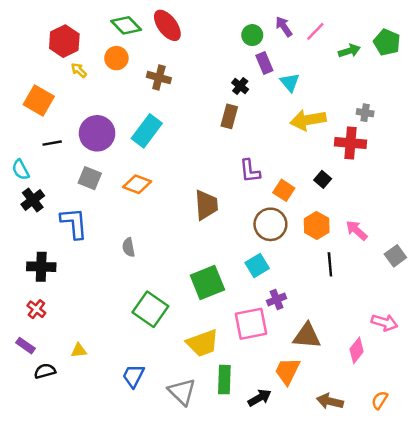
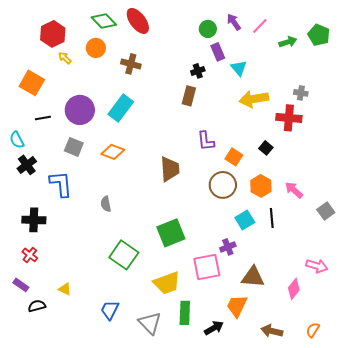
black cross: (240, 86) -> (198, 71), turned 32
cyan square: (257, 266) -> (245, 220), moved
yellow triangle: (79, 350) -> (65, 289), turned 32

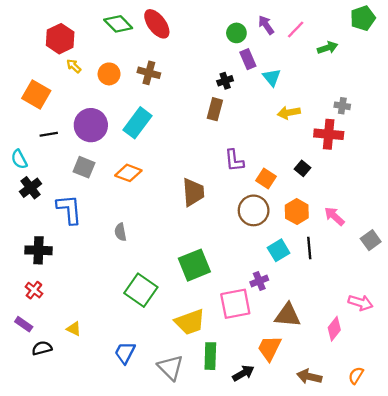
green pentagon: (319, 35) -> (363, 18), moved, turned 30
orange circle: (96, 48) -> (109, 74), moved
yellow arrow: (254, 99) -> (289, 113), size x0.7

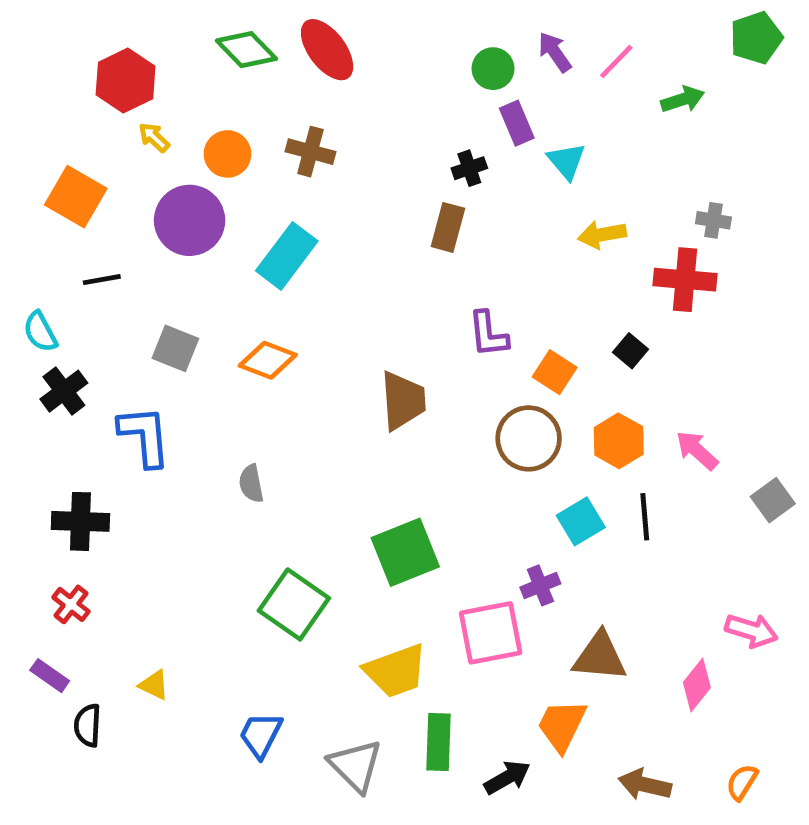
purple circle: (91, 125) -> (190, 220), moved
black semicircle: (42, 348) -> (88, 725), turned -72

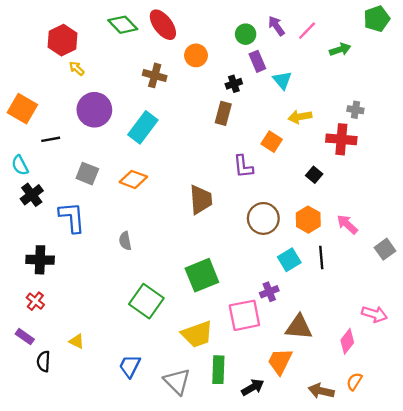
orange circle: (227, 154) -> (196, 55), moved
orange square: (76, 197) -> (22, 109), moved
orange square: (555, 372) -> (272, 142), moved
orange semicircle: (742, 782) -> (354, 381), moved

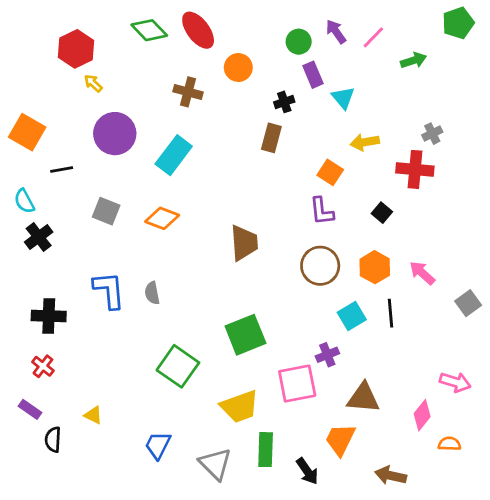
gray cross: (355, 110) -> (432, 134), turned -35
purple L-shape: (243, 166) -> (322, 211), moved
blue L-shape: (72, 217) -> (109, 290), moved
orange semicircle: (354, 381) -> (449, 444), moved, turned 60
black arrow: (253, 387) -> (307, 471), turned 85

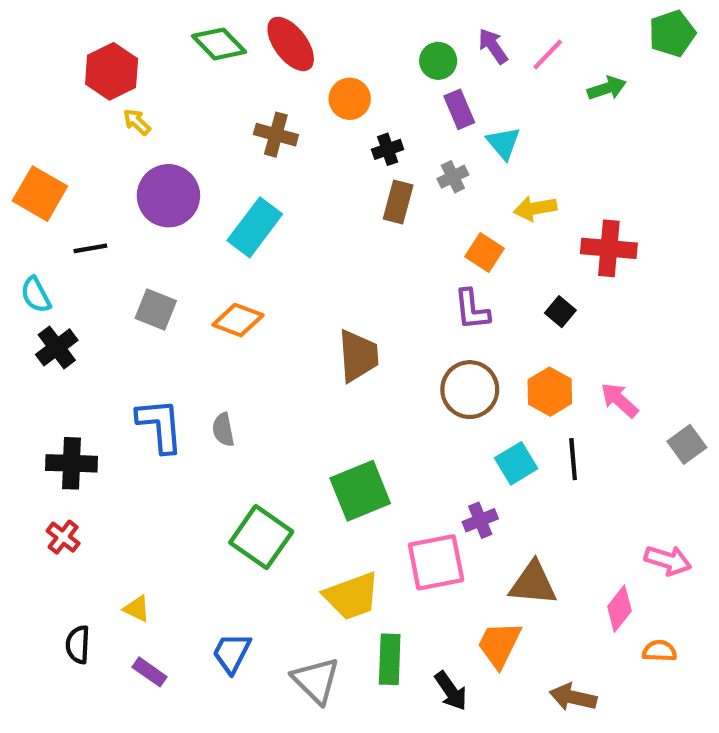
black cross: (284, 102) -> (388, 149), moved
gray cross: (432, 134) -> (453, 177), moved
purple rectangle: (30, 409) -> (149, 672), moved

